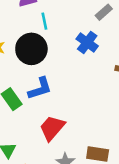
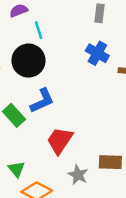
gray rectangle: (104, 12) -> (100, 13), turned -35
blue cross: (87, 42) -> (97, 53), moved

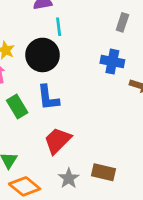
blue cross: (97, 53) -> (112, 62), turned -30
blue L-shape: (42, 101) -> (48, 98), turned 96

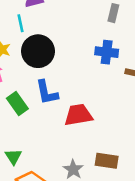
cyan line: (59, 27) -> (20, 23), moved
red trapezoid: (58, 141) -> (78, 115), moved, turned 40

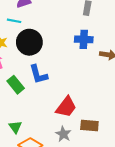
cyan line: (20, 23) -> (14, 21), turned -64
red trapezoid: (78, 115) -> (66, 107), moved, turned 140

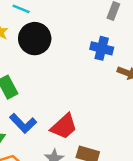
blue L-shape: (38, 74) -> (23, 123), moved, turned -40

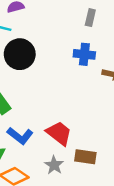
red trapezoid: (64, 126) -> (59, 133), turned -92

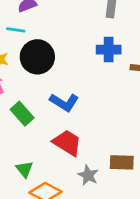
red trapezoid: (59, 133) -> (67, 143), moved
blue L-shape: (20, 136) -> (64, 102), moved

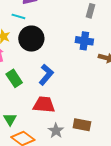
blue L-shape: (64, 102) -> (46, 75), turned -90
red trapezoid: (67, 143) -> (44, 105), turned -35

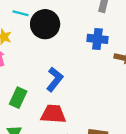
black circle: (31, 39) -> (45, 24), moved
green rectangle: (14, 78) -> (18, 98), moved, turned 60

